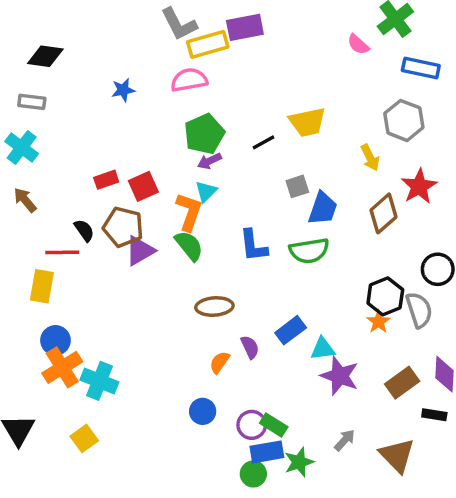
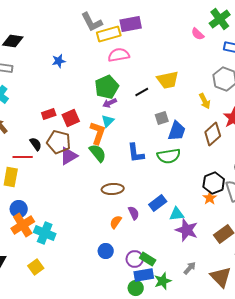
pink semicircle: (189, 80) -> (119, 55), moved

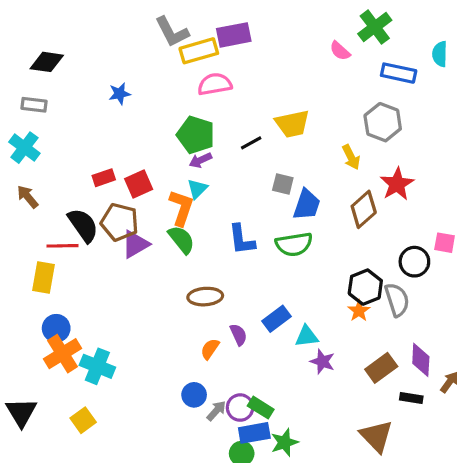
green pentagon: (107, 87) -> (196, 135), turned -30
gray square: (162, 118) -> (283, 184), turned 32
black semicircle: (36, 144) -> (83, 225), size x1.6
purple star: (187, 230) -> (322, 362), size x0.7
gray arrow: (190, 268) -> (216, 411), moved

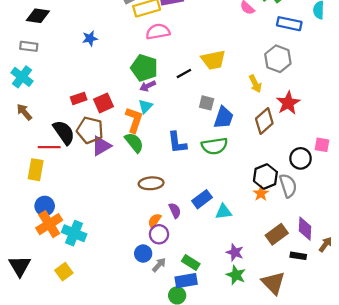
purple star: (322, 362) -> (235, 252), moved
purple circle: (240, 408) -> (159, 234), moved
green star: (284, 442) -> (236, 275), moved, turned -30

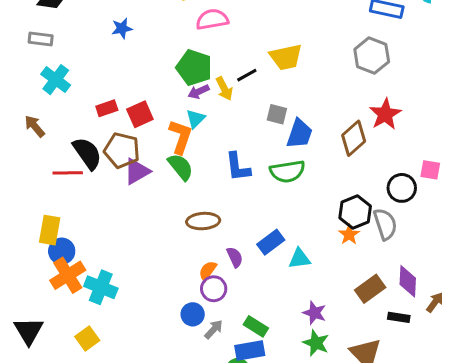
cyan cross: (22, 77) -> (56, 80), moved
yellow arrow: (255, 84) -> (224, 89), moved
yellow rectangle: (36, 170) -> (50, 230), moved

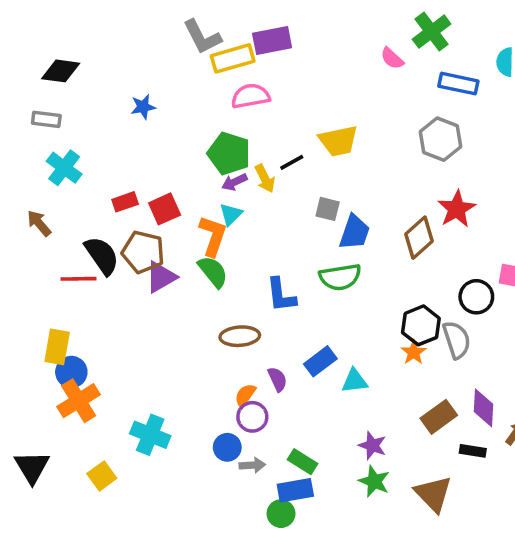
blue L-shape: (238, 167) -> (281, 295), moved
cyan cross: (101, 287) -> (150, 435), moved
gray arrow: (214, 329) -> (252, 465), turned 45

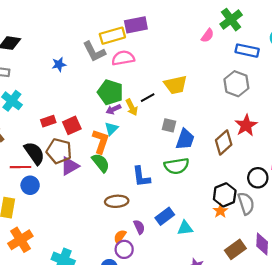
gray L-shape: (202, 37) -> (94, 52), moved
pink semicircle: (392, 58) -> (208, 36), turned -96
blue circle: (71, 372) -> (30, 185), moved

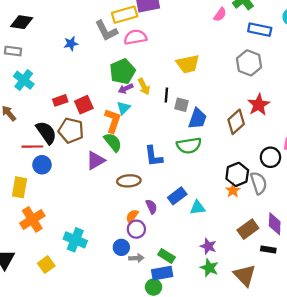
green pentagon: (110, 92) -> (122, 71), turned 30
black line: (148, 98) -> (166, 95), moved, turned -56
purple triangle: (70, 166) -> (96, 160), moved

